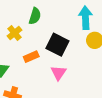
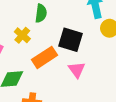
orange rectangle: (31, 57) -> (45, 57), size x1.5

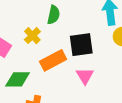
black square: (70, 40) -> (81, 45), turned -30

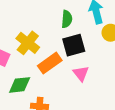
green semicircle: (54, 15) -> (67, 19), moved
yellow cross: (32, 36) -> (28, 43), size x1.5

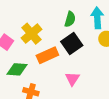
black square: (74, 45) -> (72, 43), turned -30
pink triangle: (81, 73) -> (72, 79), moved

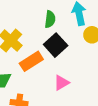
pink triangle: (72, 79) -> (61, 83), turned 35

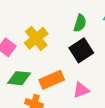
orange rectangle: (31, 61) -> (52, 80), moved

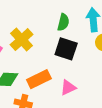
black square: (81, 50) -> (66, 49), turned -35

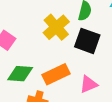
yellow cross: (22, 40) -> (56, 27), moved

